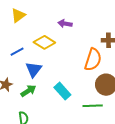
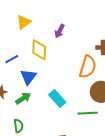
yellow triangle: (18, 15) -> (24, 22), moved
purple arrow: (65, 24) -> (60, 31), turned -72
yellow diamond: (44, 42) -> (39, 50), turned 60

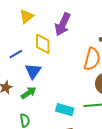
purple arrow: (60, 31) -> (63, 24), size x1.6
cyan rectangle: (57, 98) -> (65, 110), moved, turned -30

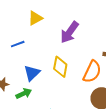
yellow diamond: (43, 44) -> (60, 67), moved
blue line: (16, 54) -> (18, 44), moved

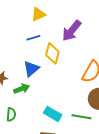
blue line: (18, 44) -> (33, 38), moved
yellow diamond: (60, 67) -> (52, 53), moved

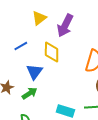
yellow triangle: (38, 14) -> (39, 18), moved
blue line: (33, 38) -> (21, 46), moved

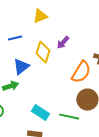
purple arrow: (65, 26) -> (63, 42), moved, size x0.6

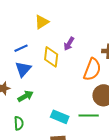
blue triangle: (21, 66) -> (23, 69), moved

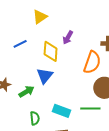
blue triangle: (23, 69) -> (45, 76), moved
green semicircle: (19, 123) -> (35, 118), moved

